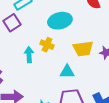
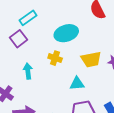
cyan arrow: (29, 55) -> (28, 71), moved

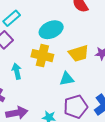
yellow cross: (55, 58) -> (42, 56), size x1.5

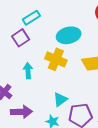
cyan triangle: (67, 79) -> (60, 99), moved, turned -35

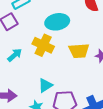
cyan arrow: (28, 71) -> (15, 55), turned 49

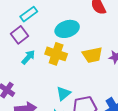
cyan arrow: (15, 55) -> (28, 57), moved

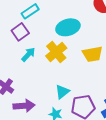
yellow cross: (56, 54) -> (56, 52), turned 30

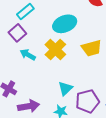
cyan arrow: (28, 54) -> (28, 55), turned -98

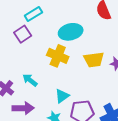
yellow cross: (55, 49) -> (58, 56), turned -30
cyan arrow: (28, 55) -> (30, 80), moved

